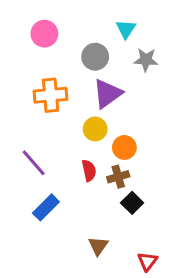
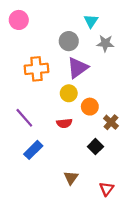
pink circle: (44, 34) -> (19, 20), moved
red semicircle: (89, 171) -> (64, 123), turned 96
brown cross: (118, 177) -> (111, 122), moved, turned -32

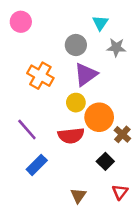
orange cross: (37, 69) -> (40, 76), turned 35
orange circle: (90, 107) -> (99, 117), size x1.5
red semicircle: (64, 123) -> (71, 136), size x1.5
red triangle: (107, 189) -> (120, 192), moved

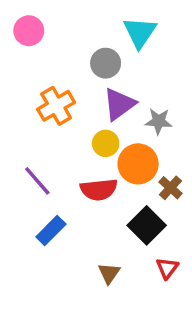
cyan triangle: (100, 23) -> (140, 32), size x1.5
gray star: (116, 47) -> (159, 121), moved
orange cross: (40, 76) -> (56, 106), turned 30
black square: (105, 161) -> (147, 225), size x1.5

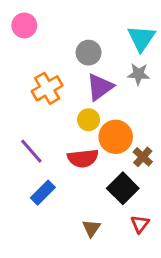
cyan triangle: (140, 32) -> (141, 38), moved
gray star: (159, 121) -> (139, 74), moved

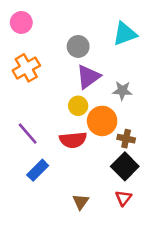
cyan triangle: (141, 38) -> (125, 34), turned 36
gray star: (139, 74) -> (122, 91), moved
orange cross: (47, 88) -> (26, 68), moved
brown cross: (143, 157) -> (126, 139), turned -30
black square: (123, 188) -> (125, 166), moved

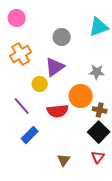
purple triangle: (88, 77) -> (55, 67), moved
yellow circle: (78, 106) -> (40, 84), moved

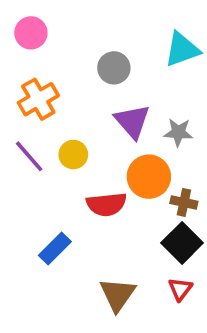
purple triangle: (55, 67) -> (132, 121), moved, turned -35
purple line: (22, 106) -> (29, 156), moved
brown triangle: (64, 160) -> (118, 295), size x1.5

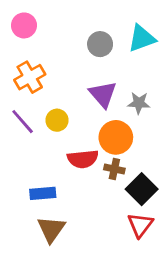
gray circle: (114, 68) -> (100, 44), moved
brown cross: (184, 202) -> (114, 169), moved
blue rectangle: (55, 249) -> (43, 193), turned 40
red triangle: (180, 289) -> (140, 225), size x1.4
brown triangle: (118, 295) -> (51, 229), moved

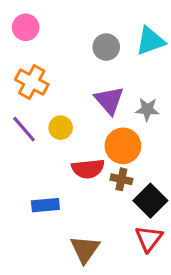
orange cross: (30, 77) -> (32, 82), turned -32
brown triangle: (51, 229) -> (85, 249), moved

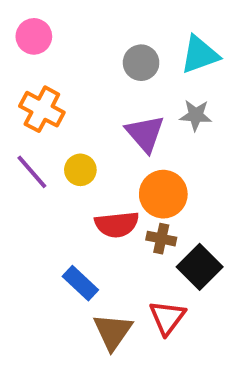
gray star: (147, 109) -> (196, 115), moved
blue rectangle: (45, 205) -> (80, 283), moved, turned 48
red triangle: (149, 239) -> (167, 317), moved

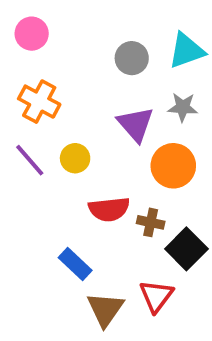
orange circle: (163, 194) -> (173, 166), moved

